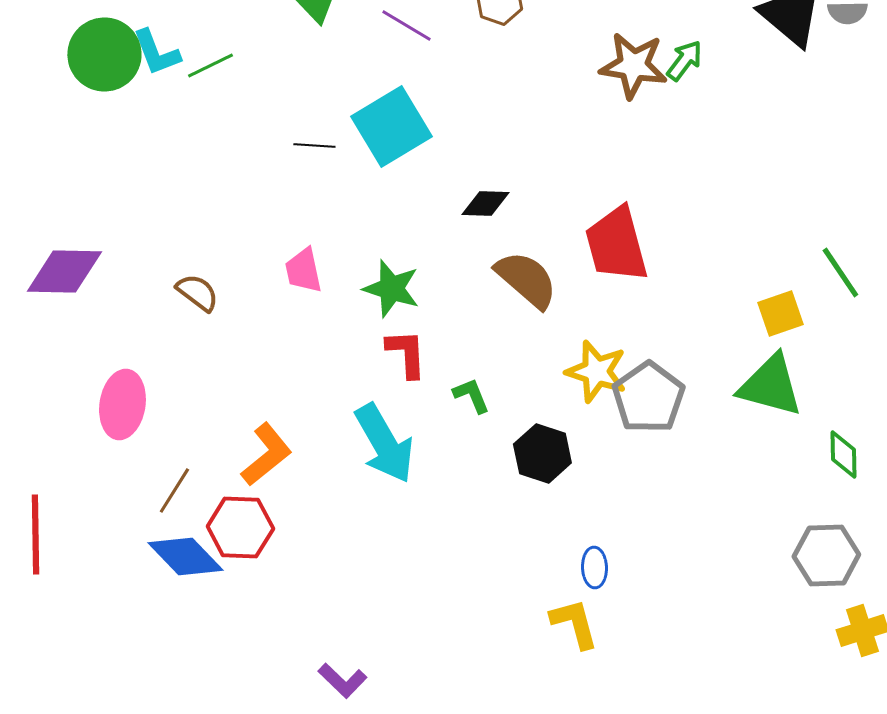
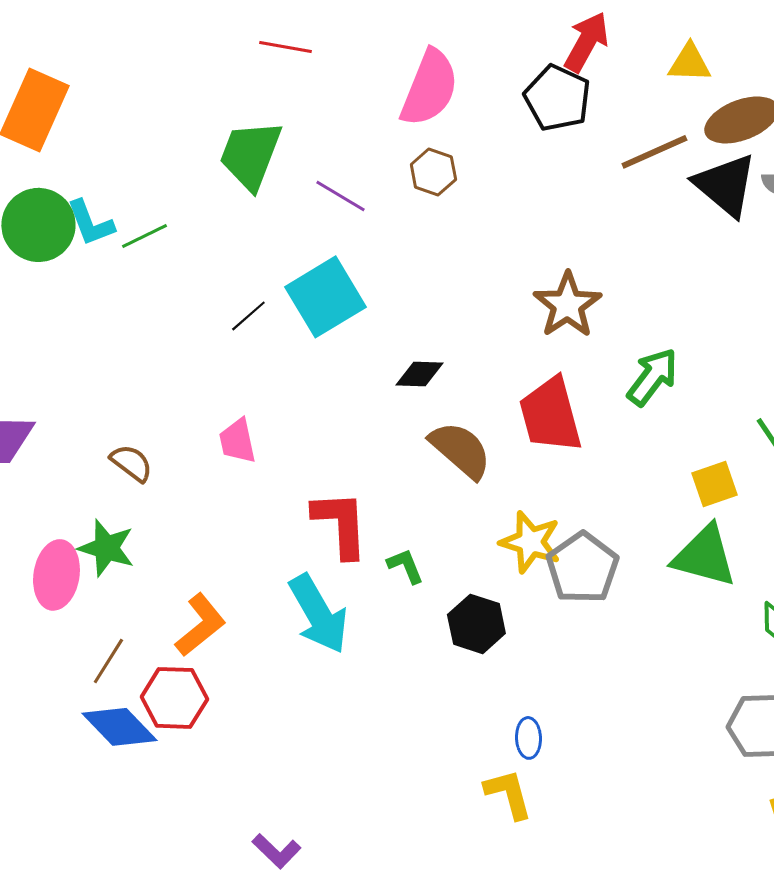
green arrow: (684, 60) -> (652, 377), moved, size x1.4
brown star: (633, 66) -> (567, 305), moved, turned 30
black line: (314, 146) -> (248, 316), turned -45
green star: (391, 288) -> (106, 548), moved
red L-shape: (406, 354) -> (340, 524), size x1.4

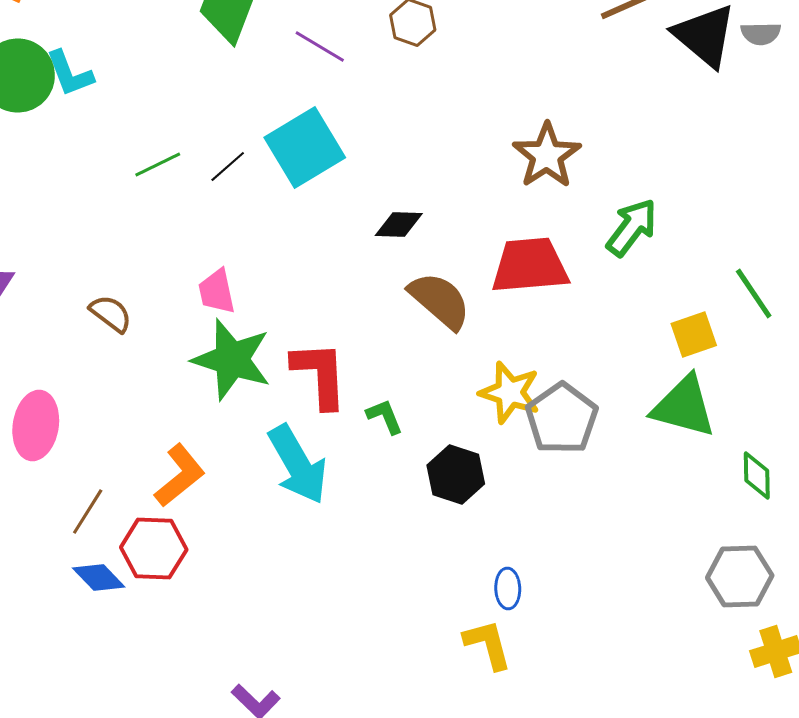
green line: (144, 236) -> (158, 164), moved
red trapezoid: (550, 415) -> (530, 266), turned 100
green star: (106, 548) -> (232, 360), moved, size x1.4
blue diamond: (119, 727) -> (99, 578), size x0.7

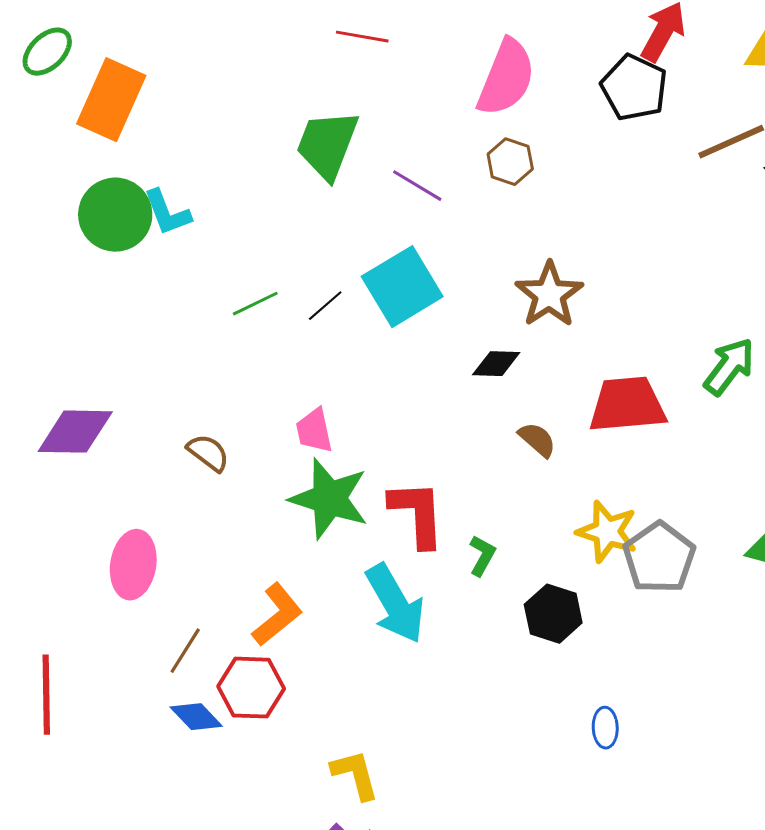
brown star: (547, 156) -> (549, 295), moved
brown semicircle: (440, 300) -> (537, 440), size x0.6
green L-shape: (385, 416) -> (482, 556), turned 51
yellow L-shape: (488, 644) -> (355, 775), moved

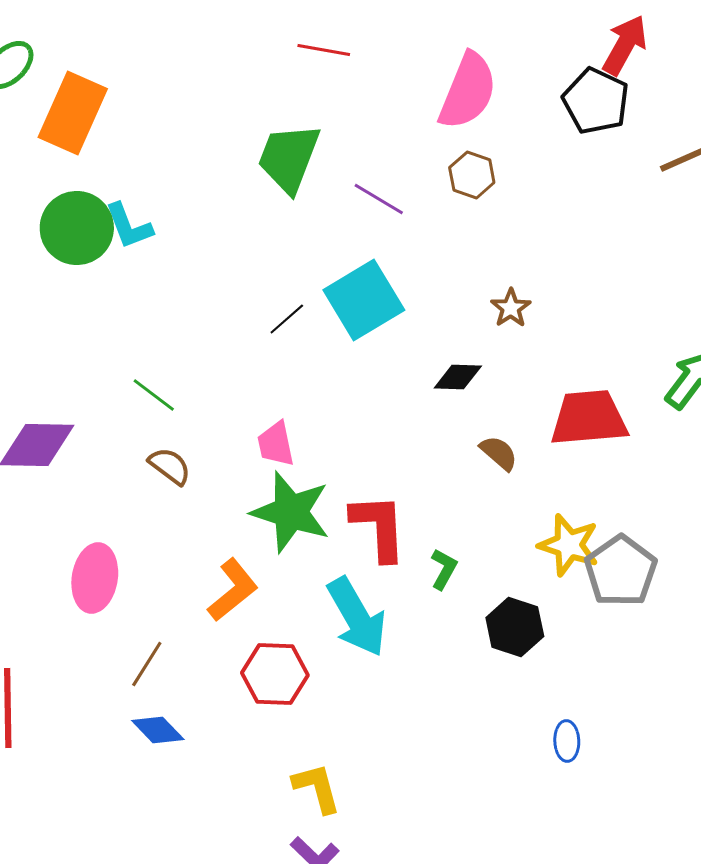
brown star: (549, 295) -> (511, 308), size x0.6
green line: (255, 304) -> (154, 395), moved, turned 63
orange L-shape: (277, 615) -> (233, 590), moved
red hexagon: (251, 688) -> (275, 674), moved

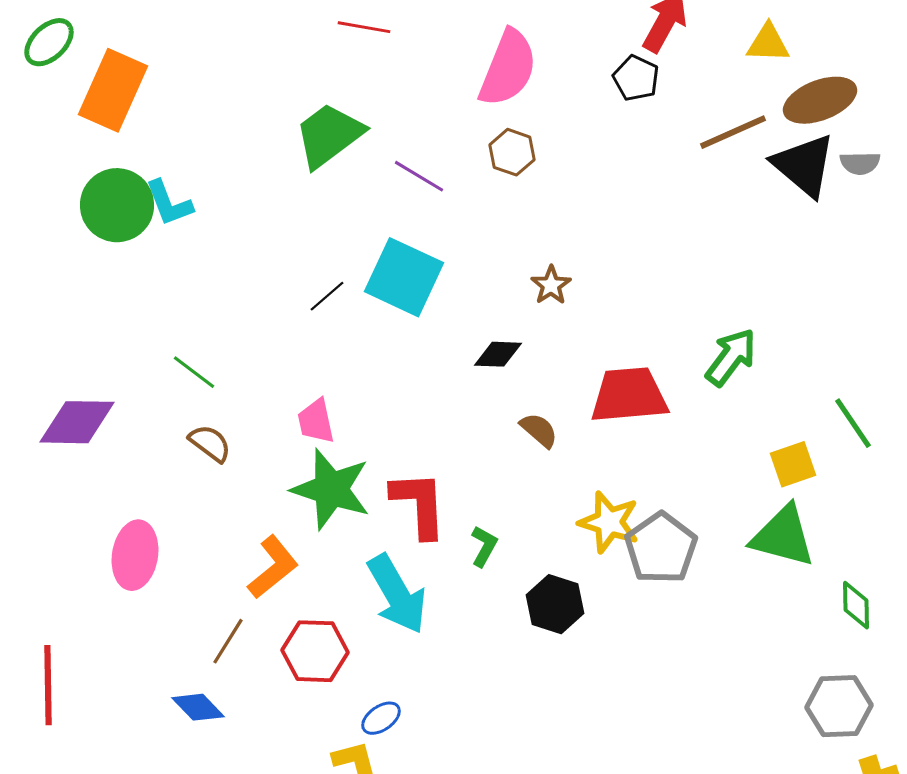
black pentagon: (596, 101) -> (636, 78), size x0.7
green trapezoid: (289, 158) -> (329, 135), turned 32
cyan square: (364, 300) -> (404, 277), turned -34
brown line: (147, 664) -> (228, 641), moved
blue ellipse: (567, 741) -> (381, 718), moved, turned 57

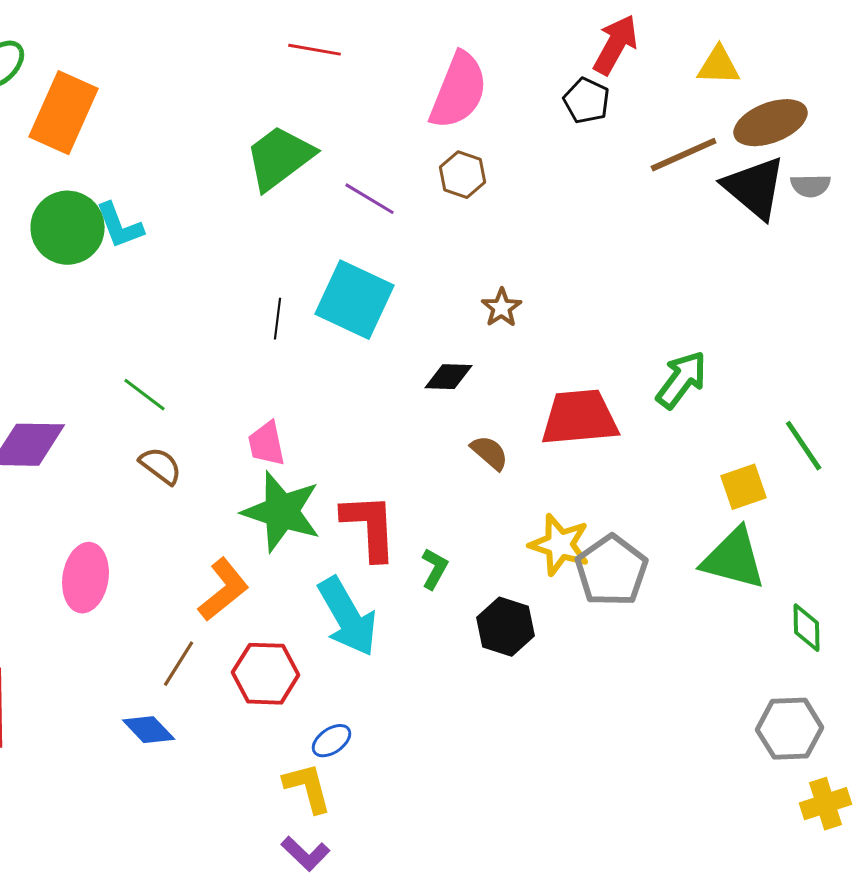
black line: (327, 296) -> (278, 319), turned -42

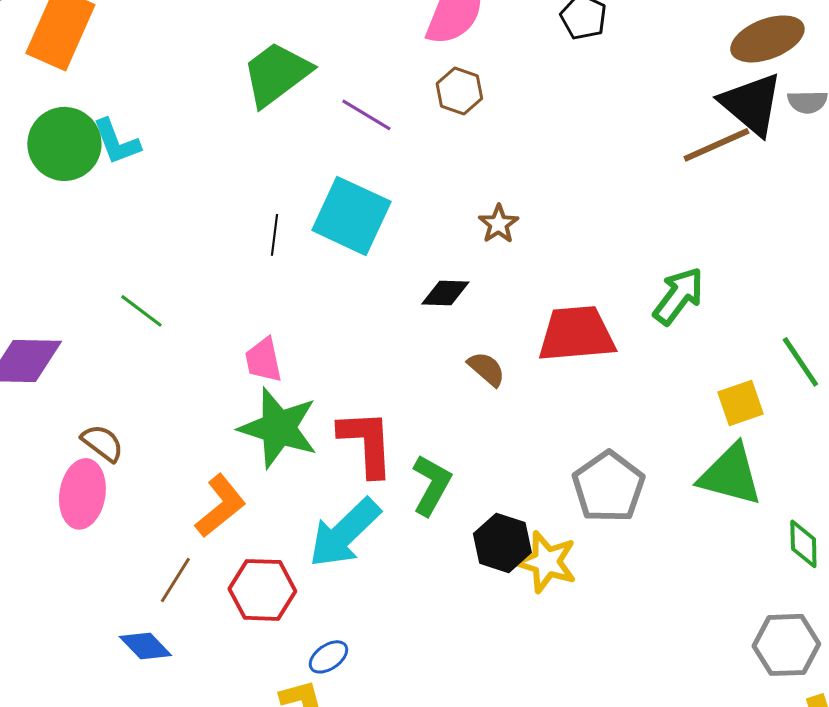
brown line: (684, 155) -> (716, 145), moved
brown semicircle: (161, 466) -> (102, 443), moved
yellow star: (560, 545) -> (546, 562), moved
green L-shape: (435, 569) -> (431, 485), size x1.5
cyan arrow: (348, 617) -> (344, 533), turned 76

